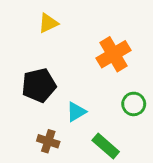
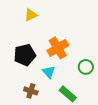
orange cross: (113, 54) -> (58, 48), moved
cyan triangle: (76, 112) -> (49, 72), turned -40

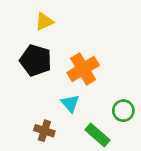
black pentagon: (25, 55) -> (36, 60), moved, turned 30
green circle: (86, 67) -> (123, 111), moved

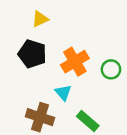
green circle: (123, 111) -> (111, 69), moved
brown cross: (44, 131) -> (40, 117), size x1.5

